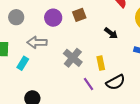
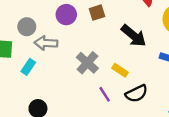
gray circle: (16, 17) -> (27, 27), moved
black arrow: (111, 33) -> (134, 36), size x1.6
yellow rectangle: (101, 63) -> (120, 70), turned -48

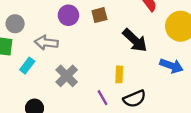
gray circle: (27, 27) -> (15, 24), moved
gray cross: (87, 63) -> (67, 76), moved
yellow rectangle: (120, 70) -> (119, 74), turned 56

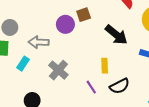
purple circle: (68, 15) -> (65, 24), moved

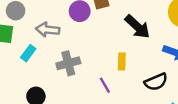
gray cross: (58, 70) -> (68, 63), turned 30
black semicircle: (120, 86) -> (156, 82), moved

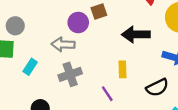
black arrow: (137, 27) -> (136, 34), turned 140
gray arrow: (48, 30) -> (63, 44), moved

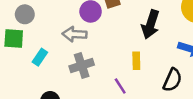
black arrow: (136, 34) -> (151, 24), turned -72
black semicircle: (157, 87) -> (172, 80), turned -40

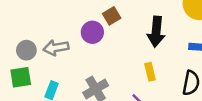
gray arrow: (75, 34) -> (56, 48), moved

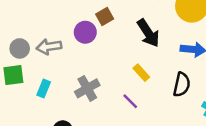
black arrow: (156, 32) -> (148, 33), turned -40
yellow rectangle: (150, 72) -> (141, 73), turned -30

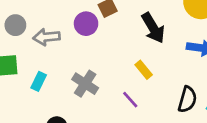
gray circle: (20, 48) -> (15, 25), moved
black semicircle: (182, 85) -> (187, 99), moved
gray cross: (87, 88) -> (85, 84), turned -30

